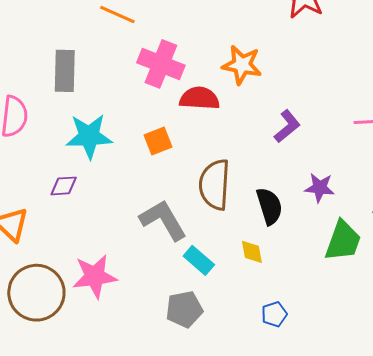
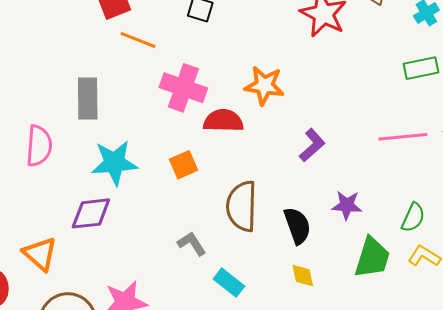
purple diamond: (64, 186) -> (91, 213), size x1.5
gray L-shape: (163, 220) -> (192, 244), size x0.6
yellow diamond: (252, 252) -> (303, 276), moved

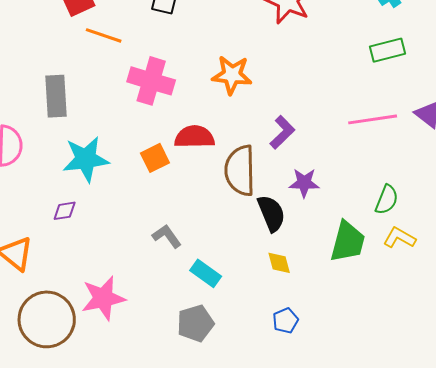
red semicircle: (223, 121) -> (194, 137), moved
purple star: (347, 205) -> (304, 183), moved
brown semicircle: (242, 206) -> (240, 171), moved
purple diamond: (91, 213) -> (65, 211), size x0.6

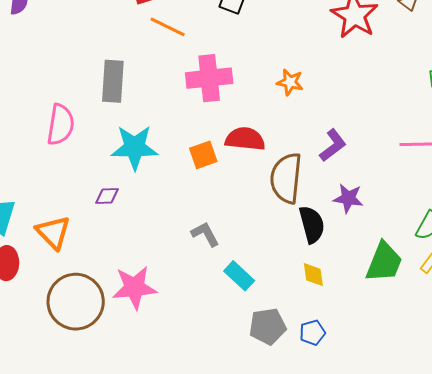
orange star: (232, 75) -> (290, 82), size x0.7
pink cross: (151, 81) -> (209, 78), turned -30
gray pentagon: (195, 323) -> (268, 326), moved

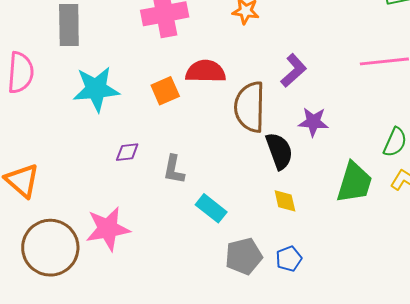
purple diamond: (107, 196) -> (127, 152), moved
gray L-shape: (205, 234) -> (174, 170), turned -136

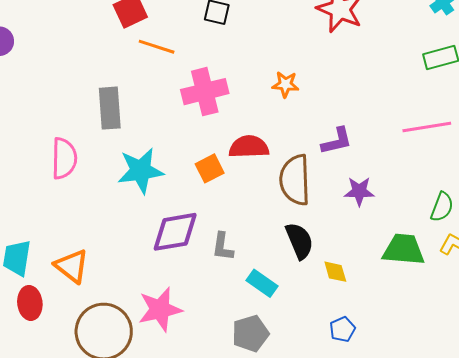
purple L-shape: (294, 70) -> (337, 141), turned 32
black semicircle: (279, 151) -> (299, 241), moved
purple diamond: (127, 152) -> (175, 232), size x2.0
green trapezoid: (354, 183) -> (404, 250), turned -99
gray pentagon: (244, 256) -> (250, 333), moved

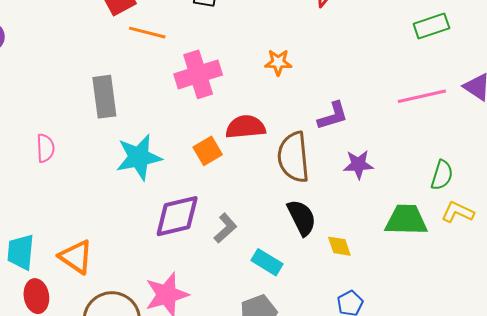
pink semicircle: (64, 158) -> (45, 148), moved, size x0.7
gray L-shape: (223, 247) -> (225, 228), turned -136

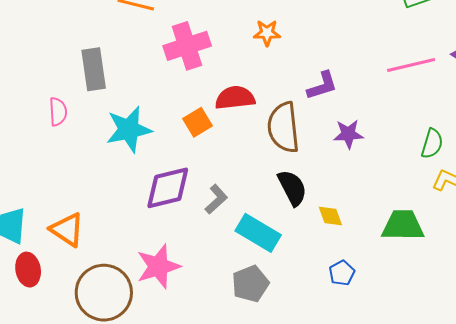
pink semicircle: (45, 148) -> (58, 112), moved
green trapezoid: (406, 220) -> (403, 225), moved
cyan rectangle: (267, 262) -> (258, 233), size x1.4

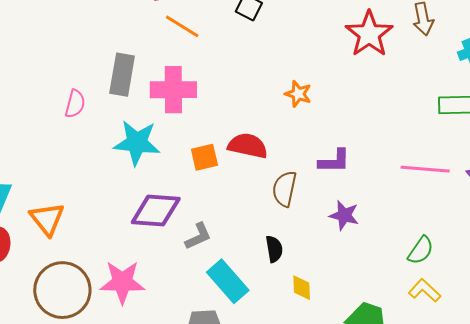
pink cross: (187, 46) -> (173, 90), moved
brown semicircle: (283, 127) -> (285, 189), size x0.7
black semicircle: (292, 188) -> (274, 249), size x0.7

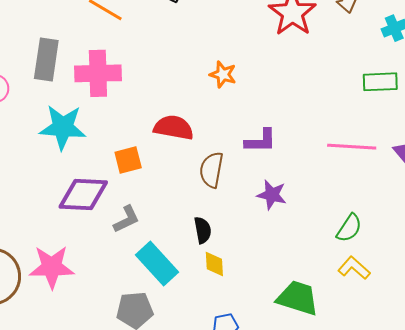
orange square: (204, 157) -> (128, 160), moved
yellow diamond: (302, 288) -> (214, 264), moved

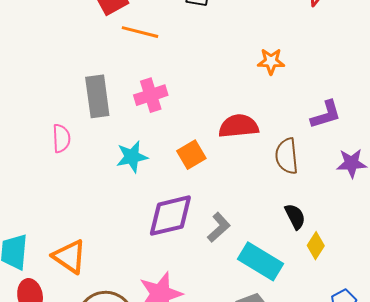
pink cross: (98, 73) -> (151, 95), size x0.7
cyan star: (63, 127) -> (132, 157), size x0.7
orange square: (128, 160) -> (191, 155), moved
yellow diamond: (214, 264) -> (316, 246), turned 52

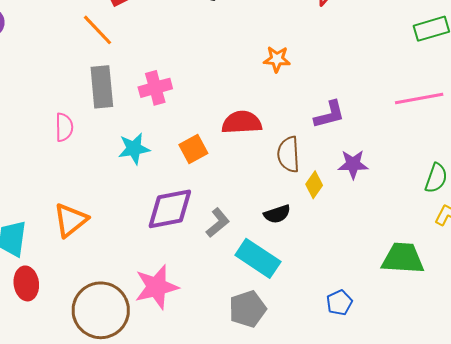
orange line: (140, 32) -> (97, 30), moved, turned 30
black semicircle: (295, 217) -> (277, 214), moved, turned 96
yellow diamond: (316, 246) -> (314, 185), moved
orange triangle: (69, 256) -> (71, 220), moved, turned 45

